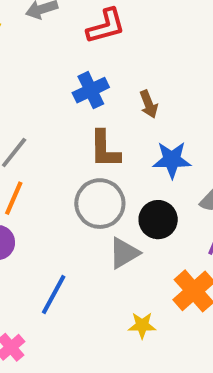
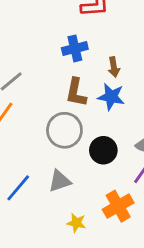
blue star: (172, 160) -> (111, 97), moved
gray triangle: (124, 253) -> (60, 181), moved

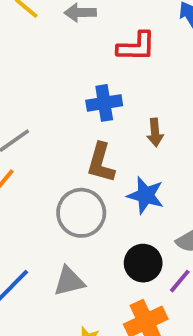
blue star: (111, 97) -> (145, 195), moved
black circle: (103, 150) -> (143, 263), moved

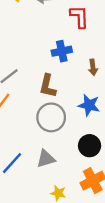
red L-shape: (136, 47) -> (79, 17), turned -90
brown L-shape: (101, 163) -> (48, 86), moved

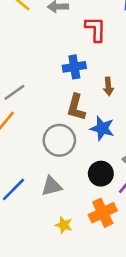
brown L-shape: (48, 86) -> (76, 107), moved

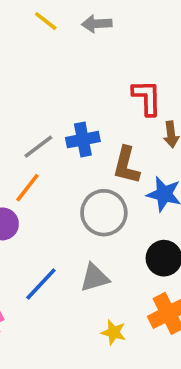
red L-shape: (96, 29) -> (147, 98), moved
blue cross: (74, 67) -> (83, 140), moved

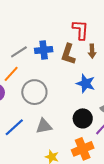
brown L-shape: (126, 165) -> (68, 54), moved
gray circle: (104, 213) -> (34, 92), moved

